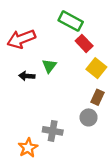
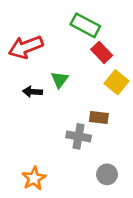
brown rectangle: (98, 97) -> (99, 117), moved, turned 72
gray circle: (89, 117) -> (107, 174), moved
gray cross: (53, 131) -> (79, 136), moved

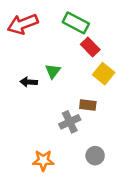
red arrow: (26, 47) -> (23, 24), moved
gray cross: (79, 136) -> (70, 122), turned -35
orange star: (34, 178) -> (43, 160), moved, turned 30

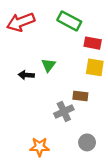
red rectangle: (90, 47) -> (93, 43), moved, turned -35
yellow square: (104, 74) -> (95, 67), turned -30

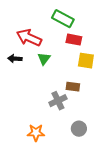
red arrow: (21, 22) -> (29, 38), moved, turned 45
red rectangle: (93, 43) -> (74, 40), moved
black arrow: (26, 75) -> (15, 59), moved

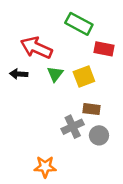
red rectangle: (74, 40) -> (104, 49), moved
yellow square: (86, 61) -> (84, 76), moved, turned -30
gray circle: (79, 129) -> (99, 135), moved

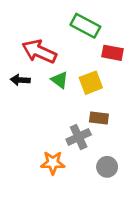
green triangle: (55, 74) -> (60, 80), turned -30
gray circle: (99, 135) -> (107, 167), moved
orange star: (45, 167) -> (53, 163), moved

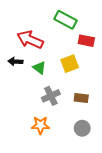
green triangle: (60, 80) -> (39, 68), moved
brown rectangle: (99, 118) -> (81, 98), moved
gray cross: (79, 137) -> (51, 96), moved

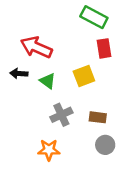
green rectangle: (65, 20) -> (94, 17), moved
red rectangle: (86, 41) -> (104, 48), turned 70
gray circle: (82, 128) -> (105, 145), moved

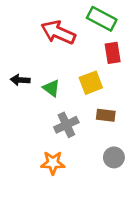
red arrow: (36, 47) -> (58, 32), moved
brown rectangle: (98, 117) -> (106, 115), moved

